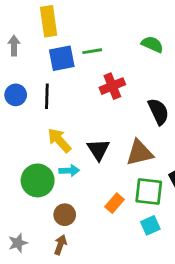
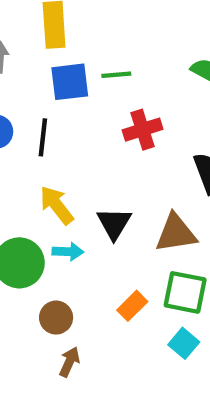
cyan square: (150, 225) -> (184, 343), turned -30
brown arrow: (60, 245) -> (69, 362), moved

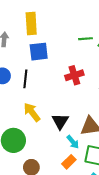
green line: (116, 75) -> (85, 39), moved
cyan arrow: (68, 252) -> (73, 142), moved, turned 48

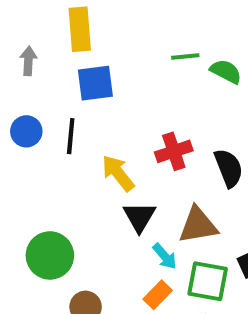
red cross: (74, 75) -> (174, 151), moved
yellow arrow: (32, 112) -> (118, 173), moved

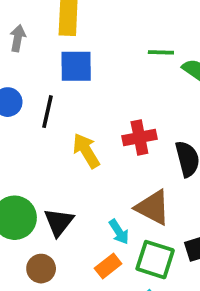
black triangle: (139, 217) -> (59, 222), moved
brown triangle: (198, 225) -> (153, 207), turned 30

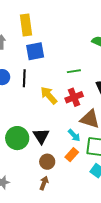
green line: (161, 52) -> (74, 71), moved
red cross: (139, 137) -> (74, 97), moved
brown circle: (41, 269) -> (47, 162), moved

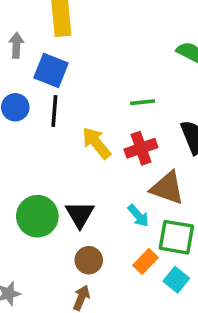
blue square: (35, 51) -> (51, 70), moved, turned 30
orange rectangle: (72, 155) -> (145, 261), moved

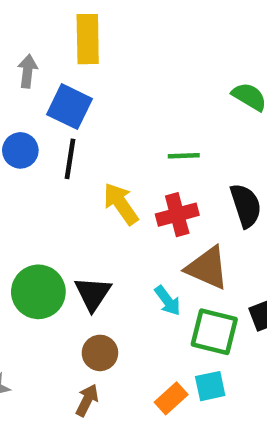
orange rectangle: (145, 261) -> (171, 398), moved
cyan square: (176, 280) -> (210, 386), turned 35

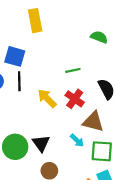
yellow rectangle: (88, 39) -> (35, 21), moved
red cross: (177, 215) -> (75, 99), turned -30

